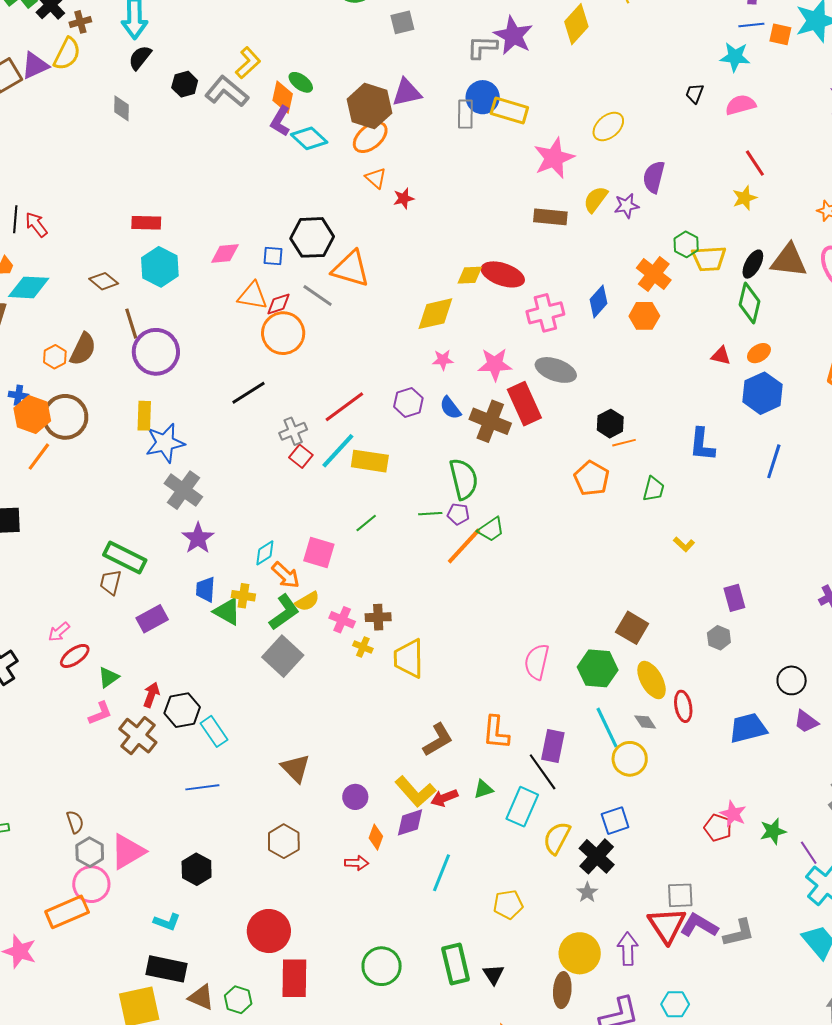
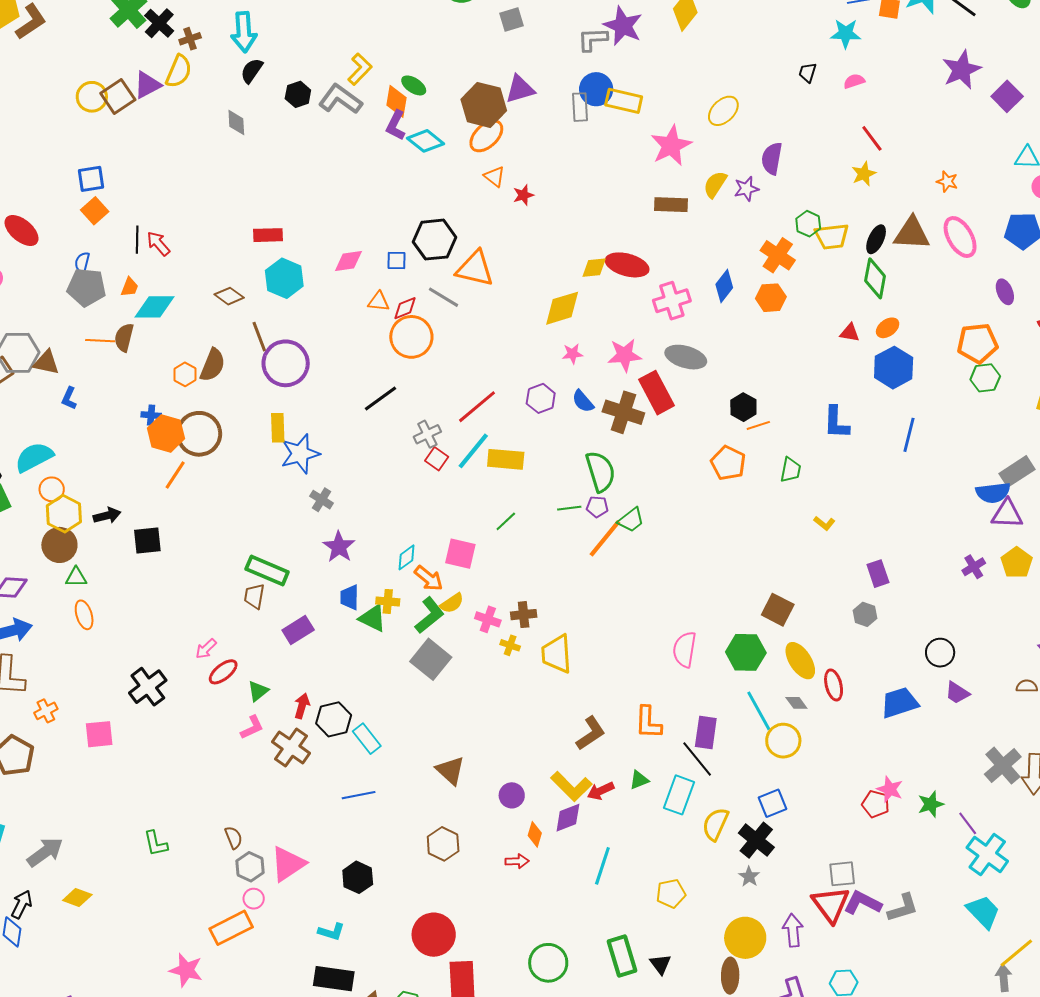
pink semicircle: (741, 105) -> (854, 81), size x0.7
orange triangle: (253, 296) -> (379, 302), size x0.7
gray cross: (183, 490) -> (322, 500), size x0.6
pink circle: (91, 884) -> (254, 899), size x0.6

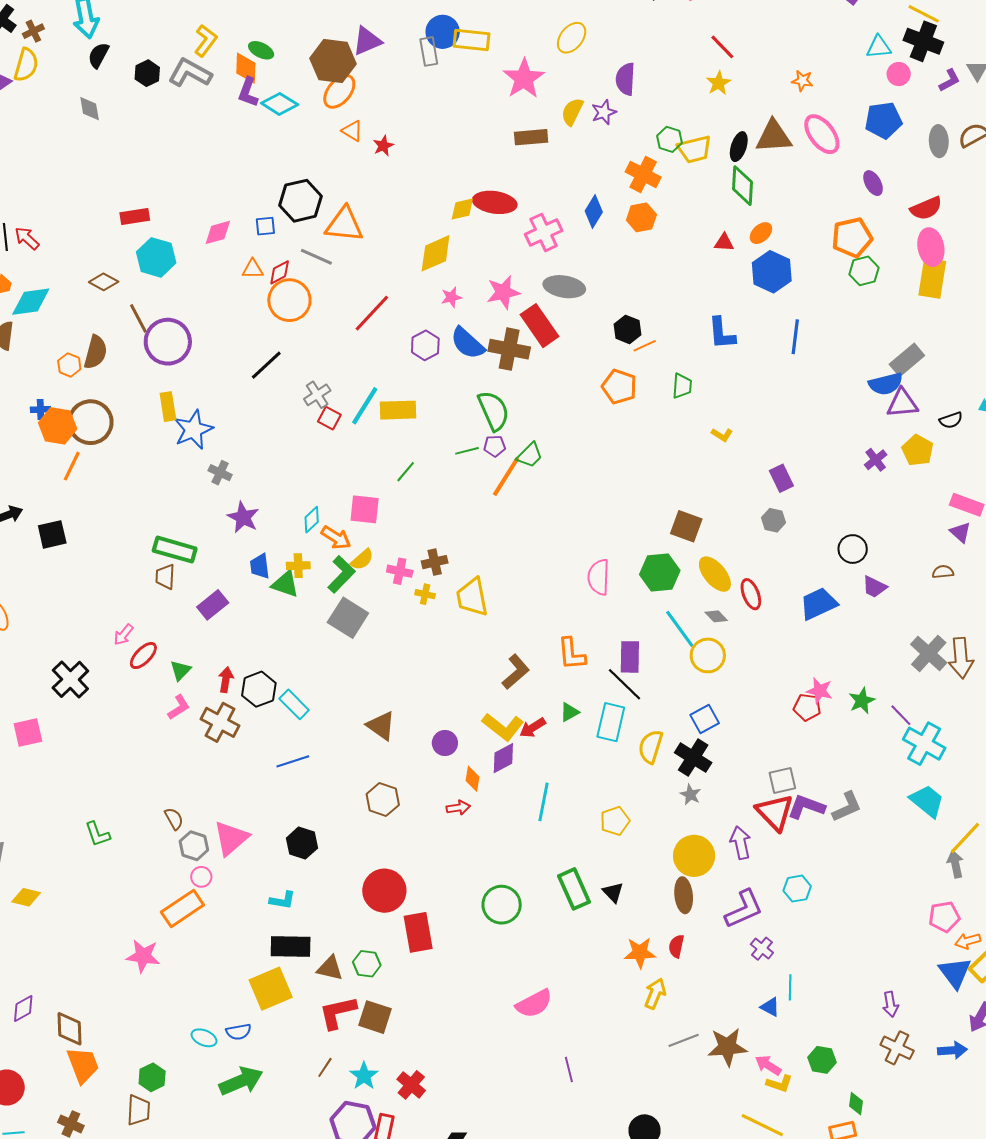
blue semicircle: (583, 401) -> (468, 343), size x1.5
red line: (477, 407) -> (372, 313), moved

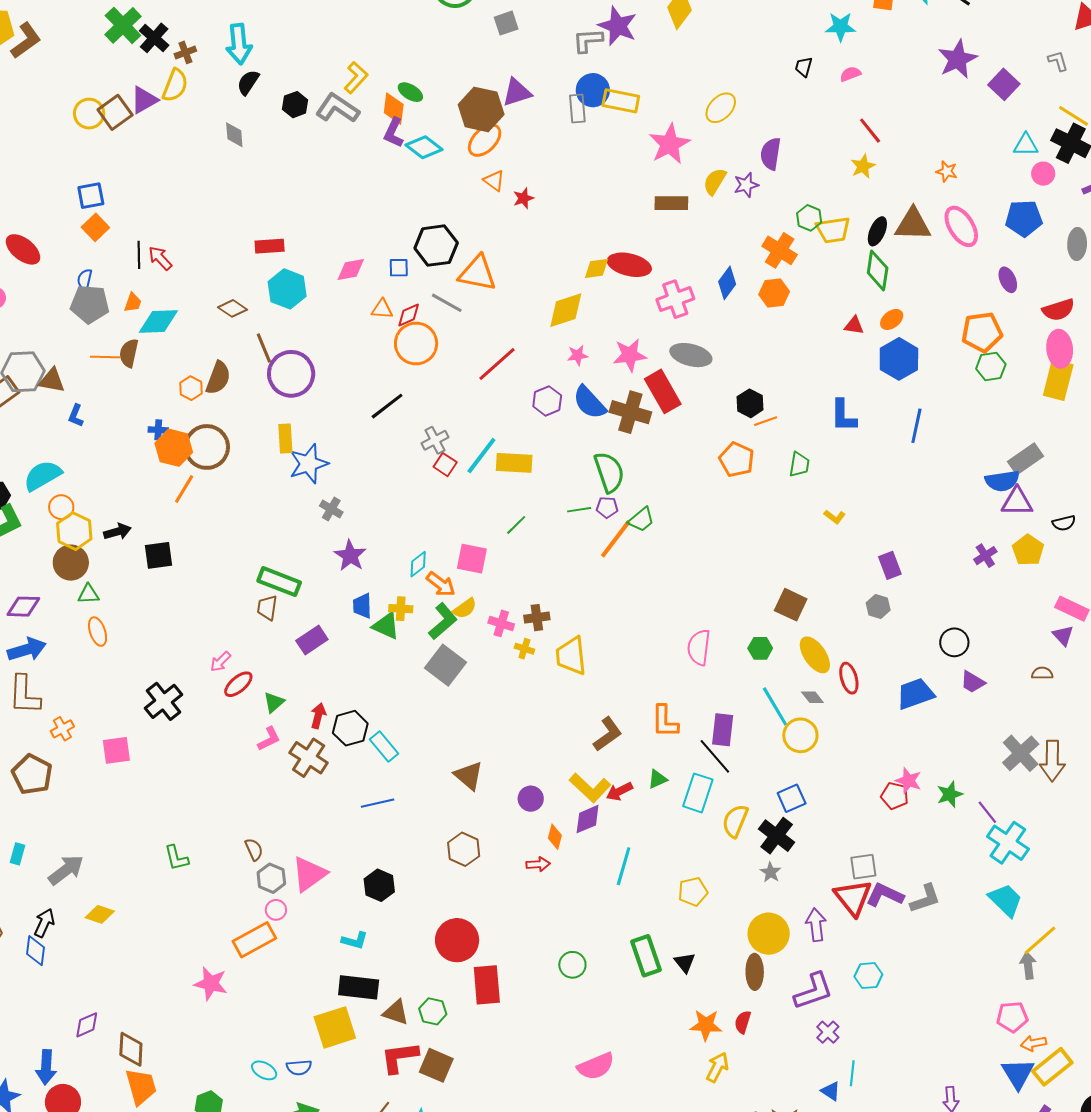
green hexagon: (660, 573) -> (760, 648), size x0.6
green circle: (502, 905) -> (572, 965), size x0.7

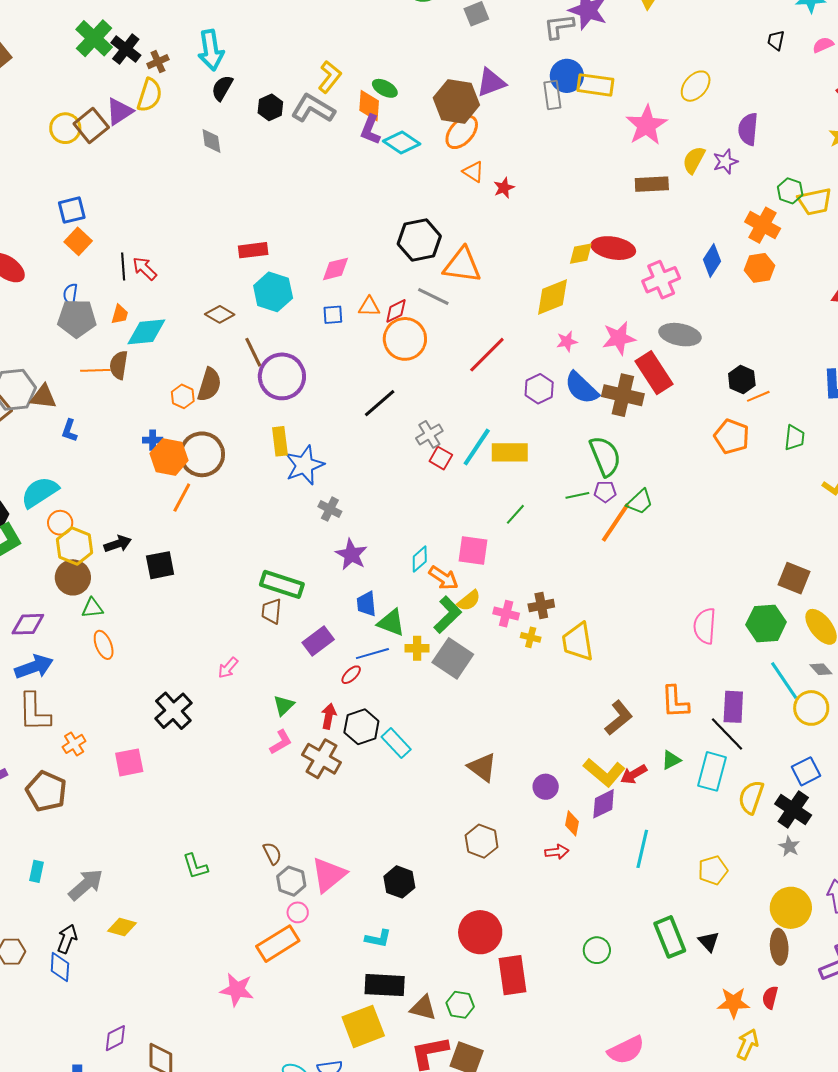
blue square: (399, 268) -> (333, 315), moved
yellow cross: (401, 609) -> (417, 648), moved
green hexagon: (760, 648) -> (766, 623), size x1.6
red ellipse: (238, 684) -> (351, 675), moved, size x0.7
blue line: (378, 803) -> (372, 654), moved

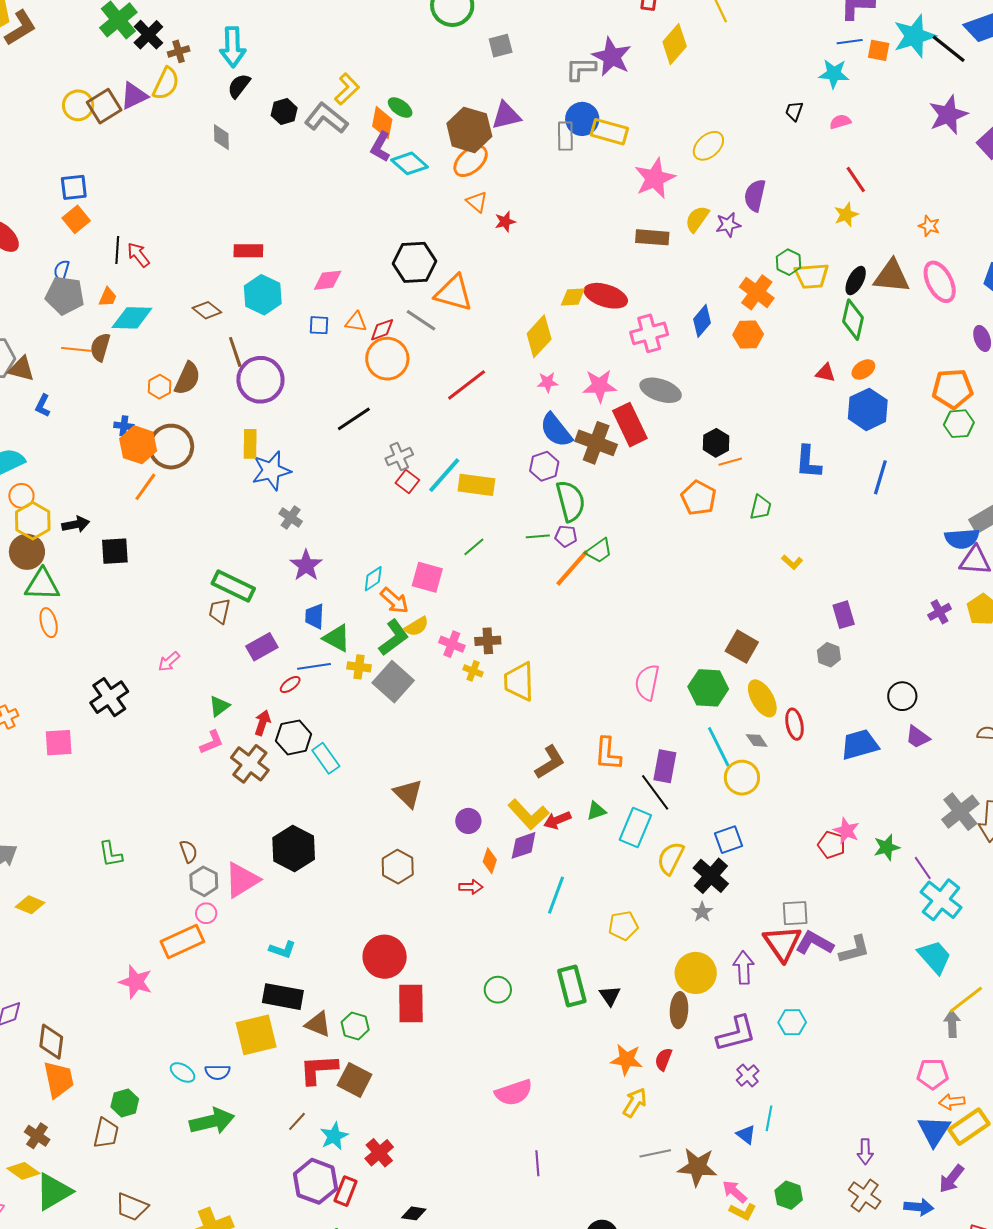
yellow diamond: (553, 297) -> (539, 336), turned -33
purple hexagon: (539, 389) -> (544, 466), moved
green triangle: (92, 608) -> (42, 585), size x1.6
black hexagon: (399, 882) -> (294, 848), moved, size x1.4

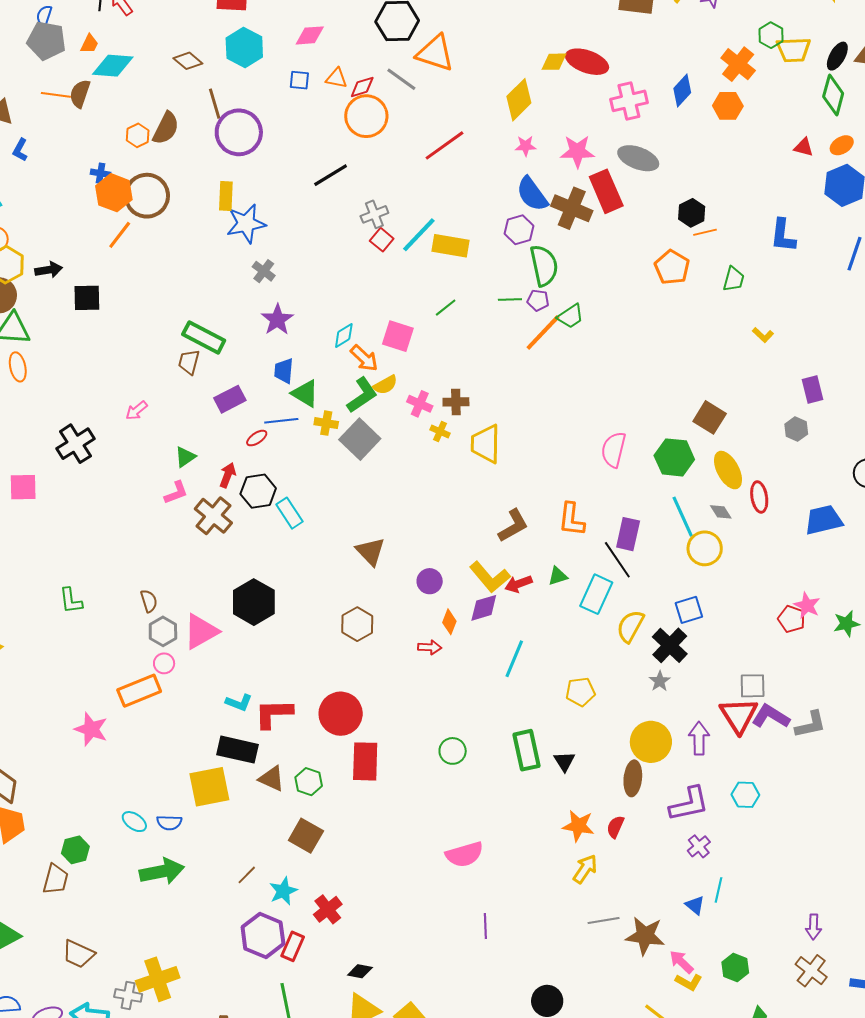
red L-shape: (319, 1069) -> (274, 714), moved

